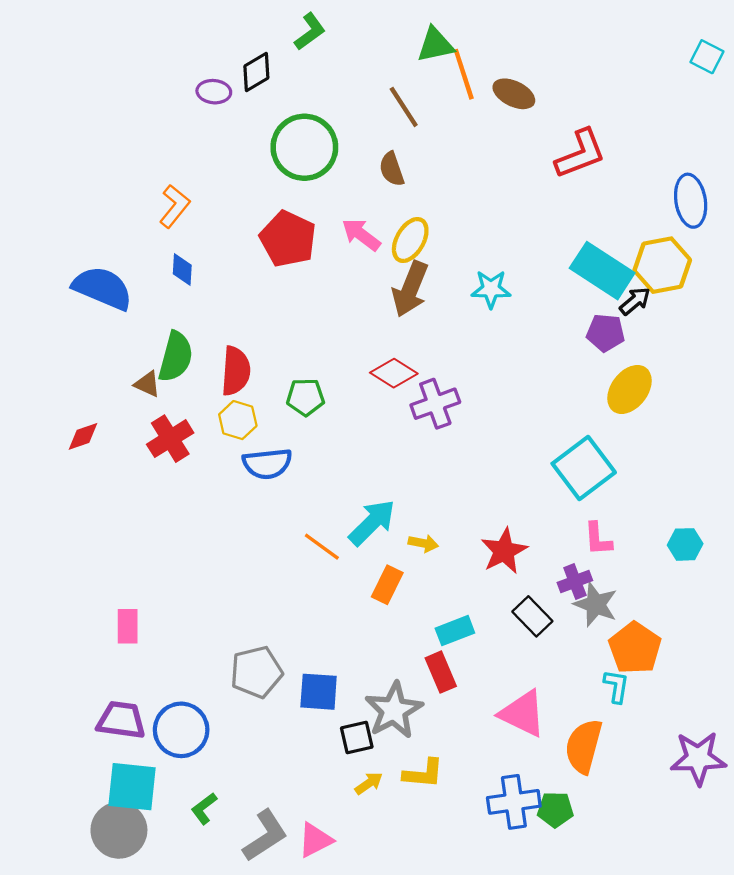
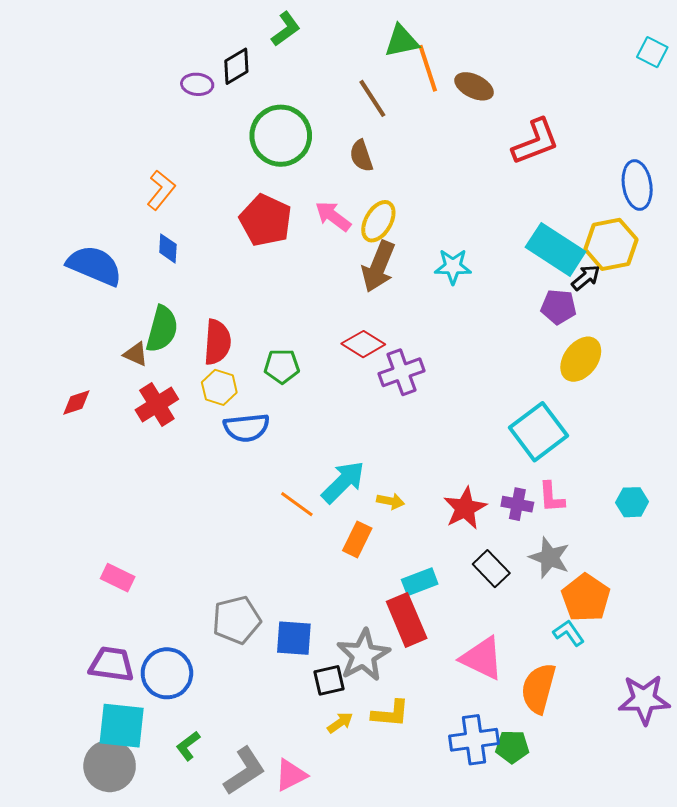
purple cross: (575, 581) -> (517, 504), moved, turned 32
pink rectangle: (128, 626) -> (118, 578), turned -64
red rectangle: (441, 672) -> (407, 620), size x1.4
cyan L-shape: (616, 686) -> (569, 633), turned -44

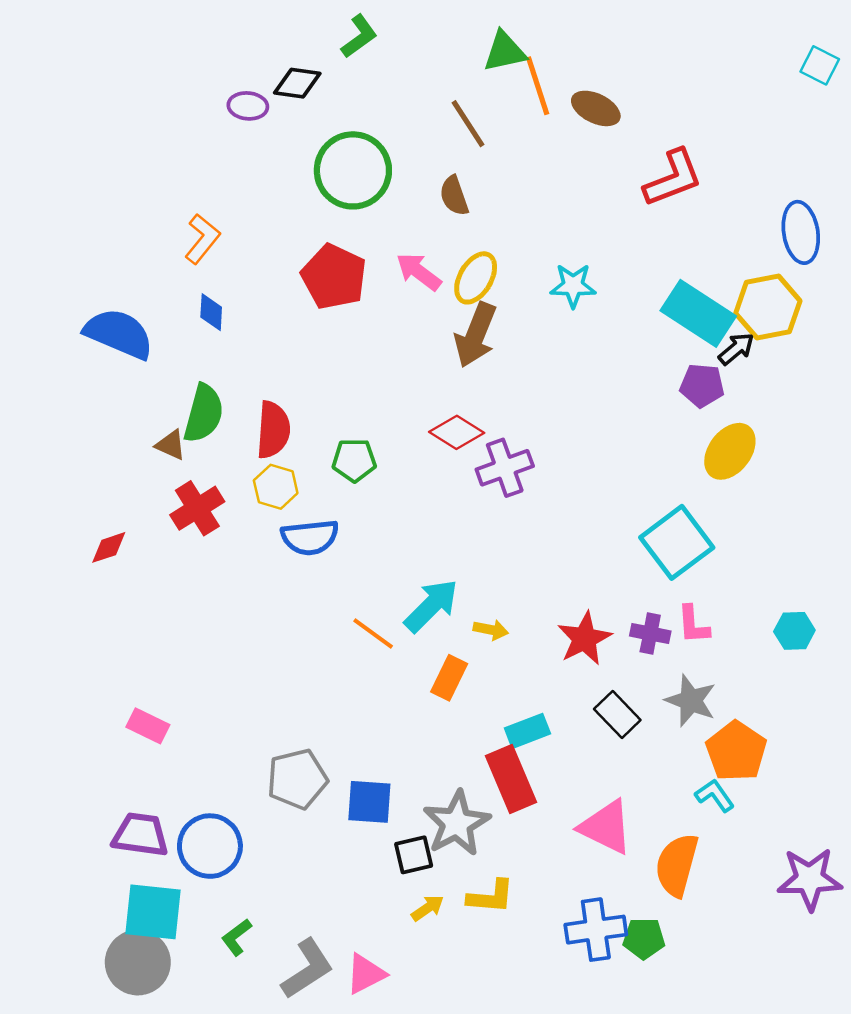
black diamond: (236, 66) -> (297, 83), turned 39
cyan star: (453, 267) -> (573, 286), moved
red diamond: (76, 402) -> (109, 547), moved

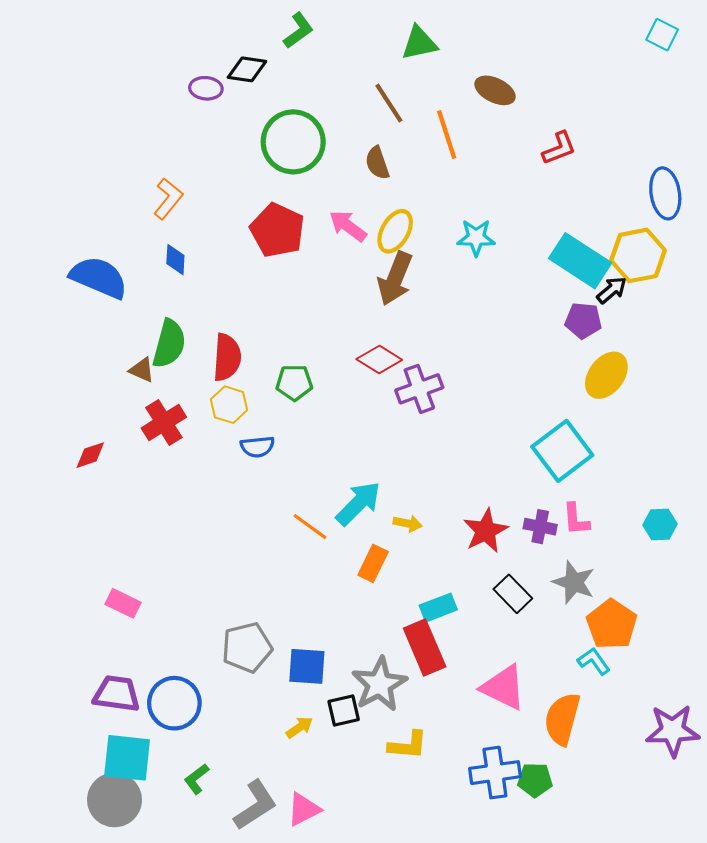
cyan square: (820, 65) -> (662, 35), moved
orange line: (538, 86) -> (447, 135), moved
red L-shape: (673, 178) -> (559, 148), size x0.7
blue semicircle: (310, 537) -> (257, 447), size x0.7
yellow arrow: (428, 908) -> (299, 727), moved

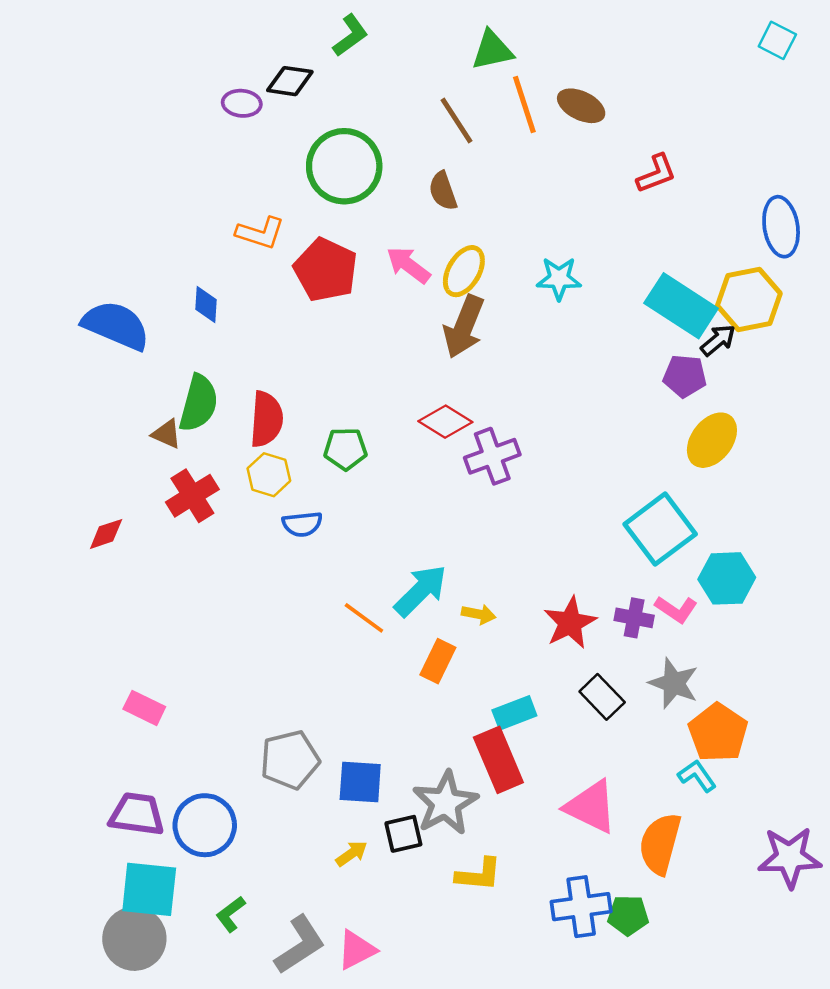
orange line: (447, 135) -> (524, 105), moved
orange L-shape: (168, 199) -> (260, 233), moved, turned 69
pink L-shape: (576, 519) -> (676, 609), turned -52
cyan hexagon: (660, 524) -> (727, 578), moved, size x1.4

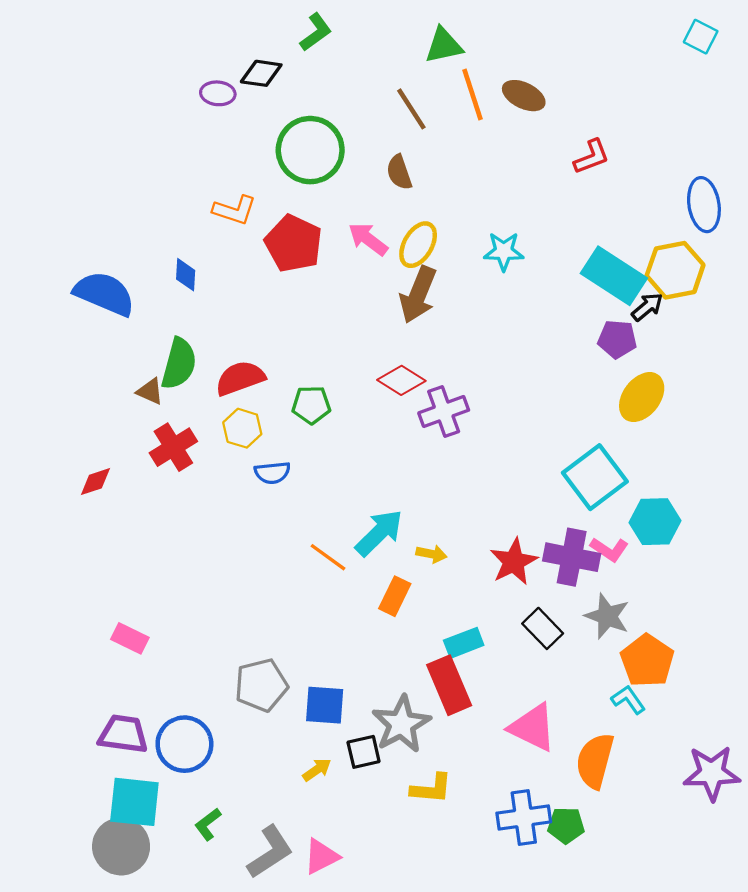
red semicircle: (266, 419) -> (240, 378), turned -114
purple cross: (634, 618) -> (572, 557), size x1.6

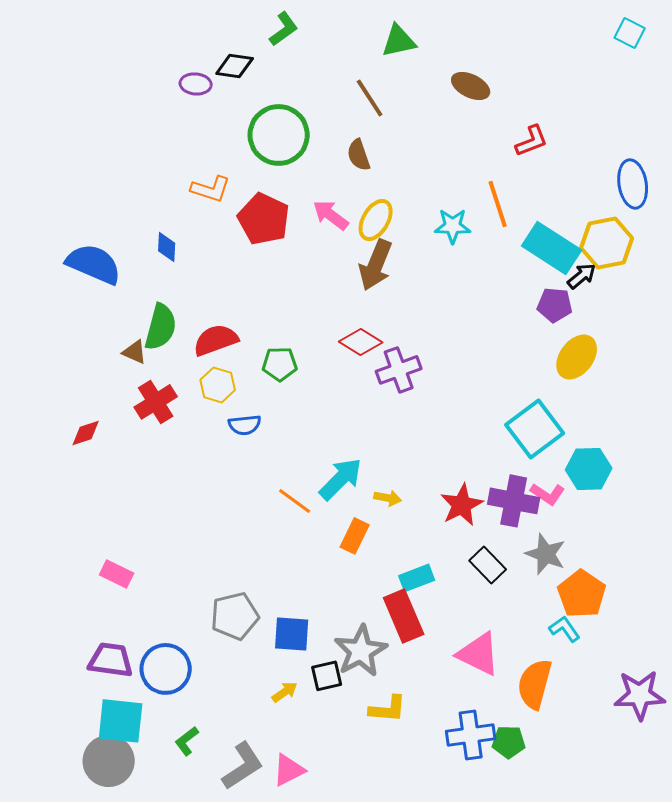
orange line: (473, 94) -> (498, 204), moved

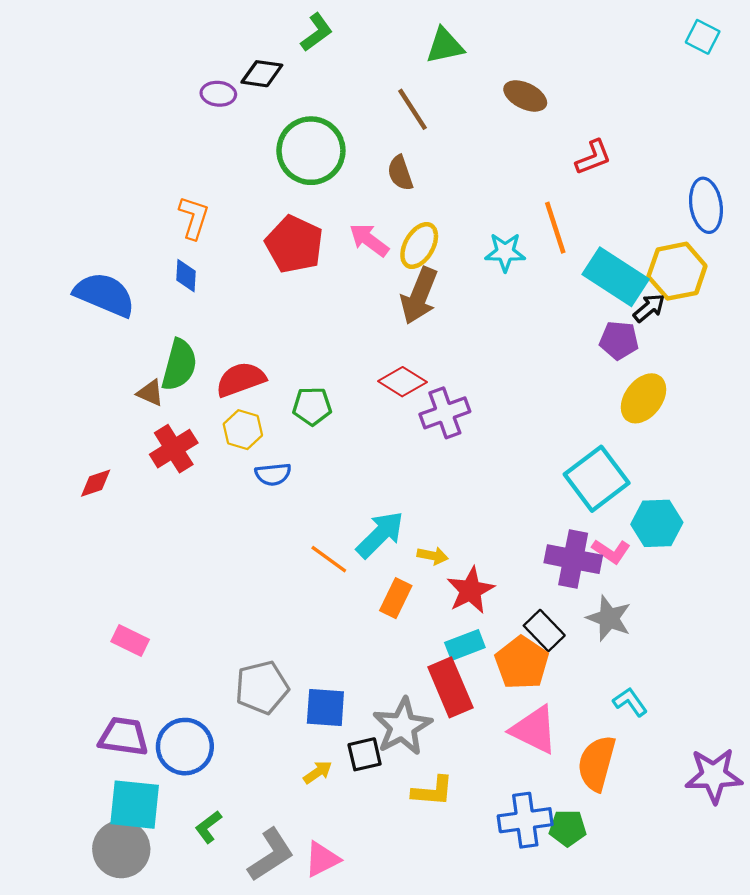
orange L-shape: (211, 189) -> (194, 218), moved, turned -90
red star: (462, 505) -> (471, 590), moved
orange pentagon: (582, 594) -> (522, 663), moved

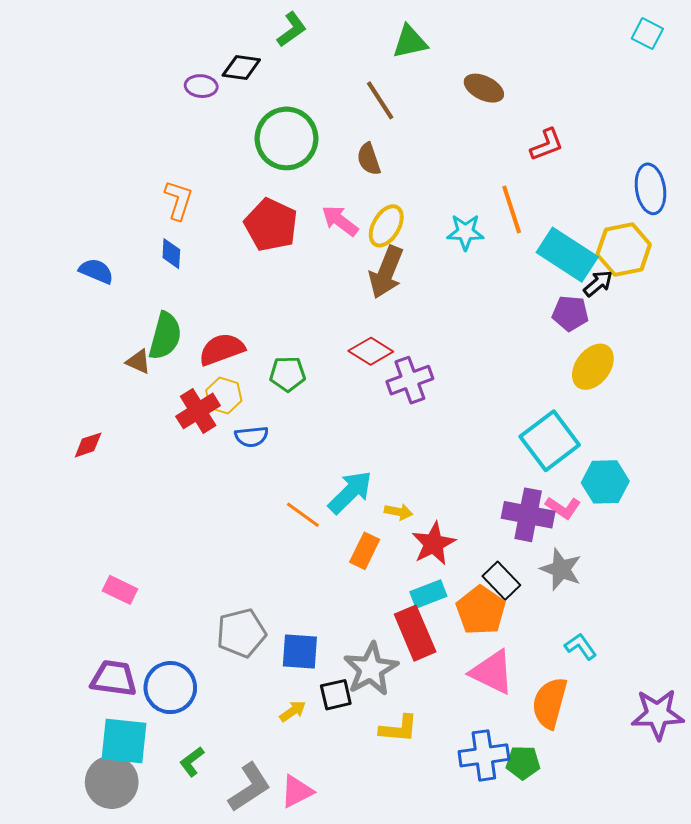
blue semicircle: (105, 295) -> (96, 271), size x0.6
red cross: (174, 449) -> (198, 411), moved

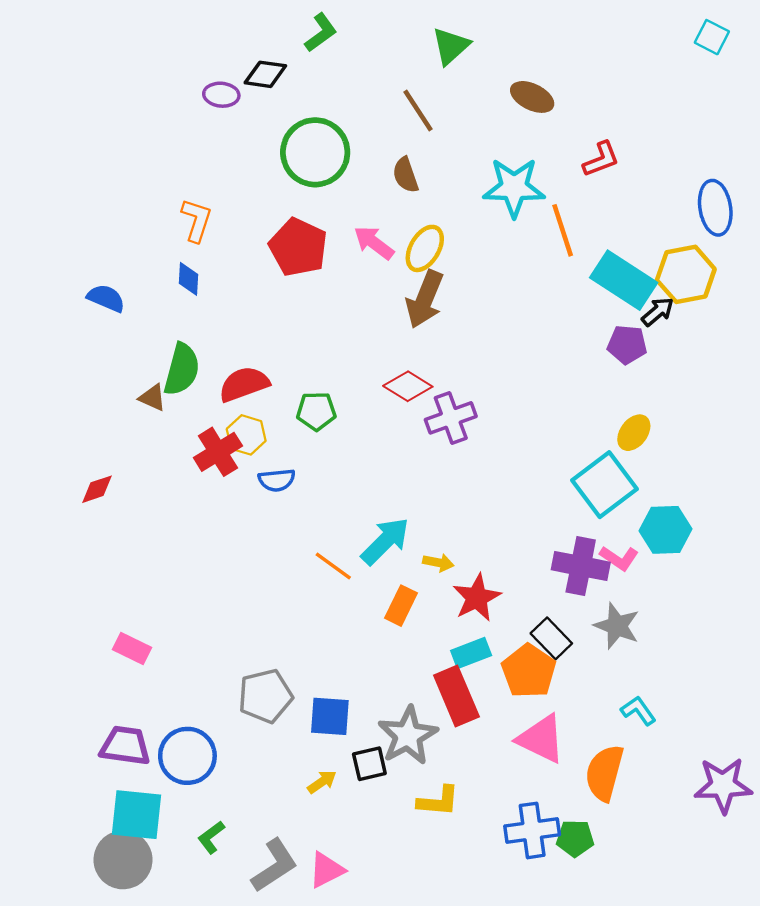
green triangle: (410, 42) -> (451, 46), turned -30
cyan star: (465, 232) -> (514, 187), moved, size x1.5
yellow ellipse: (593, 367) -> (634, 433), moved, size x0.7

